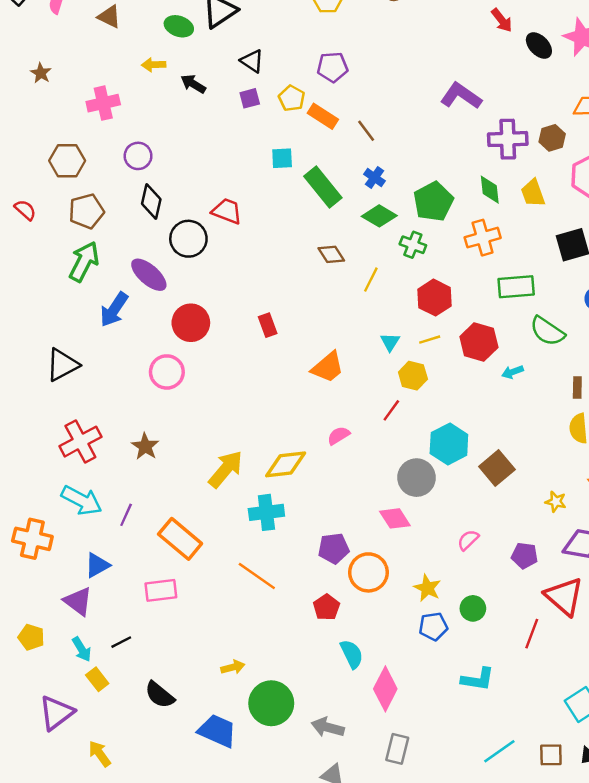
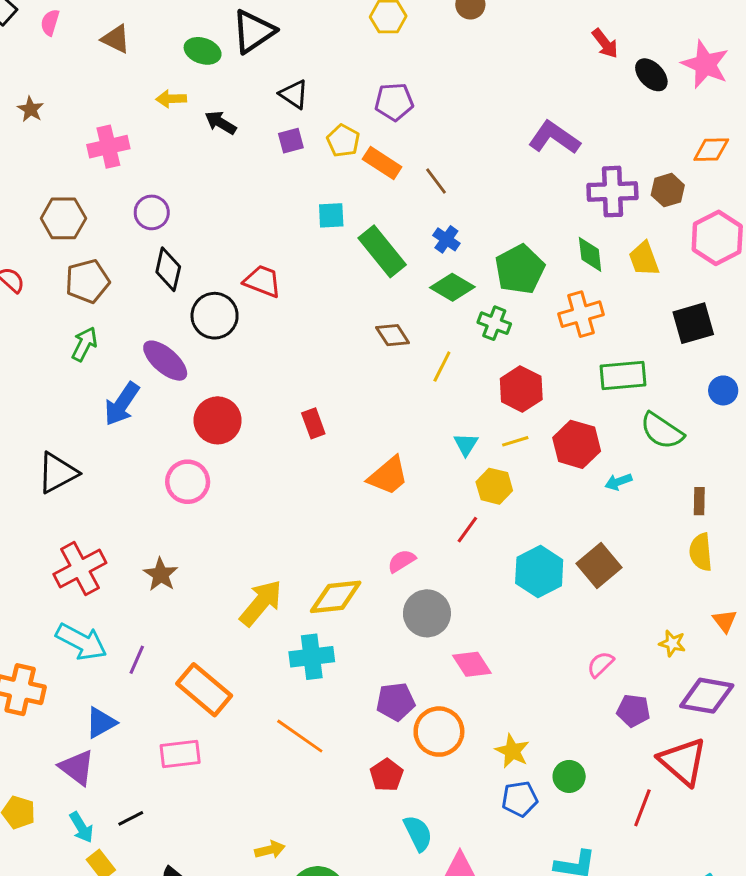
green arrow: (84, 262) -> (84, 344), size x0.7
brown square: (497, 468) -> (599, 566), moved
gray circle: (416, 478) -> (427, 613), moved
pink semicircle: (468, 540) -> (601, 664), moved

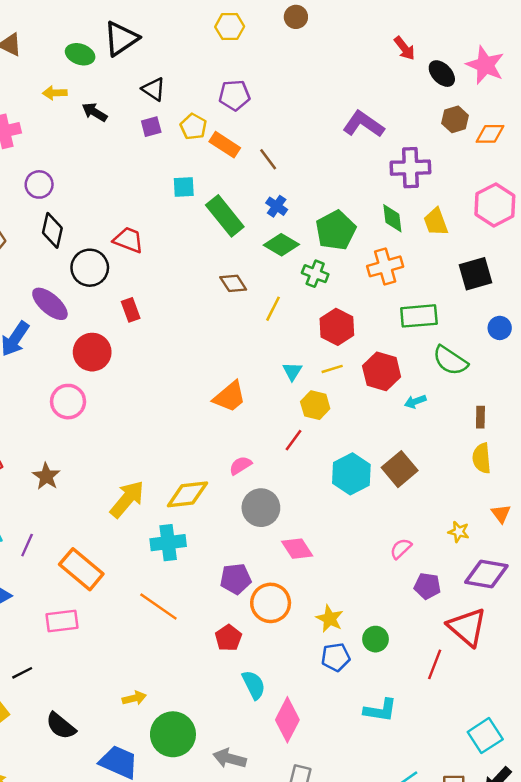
brown hexagon: (668, 190) -> (455, 119), moved
red rectangle: (313, 423) -> (131, 310), moved

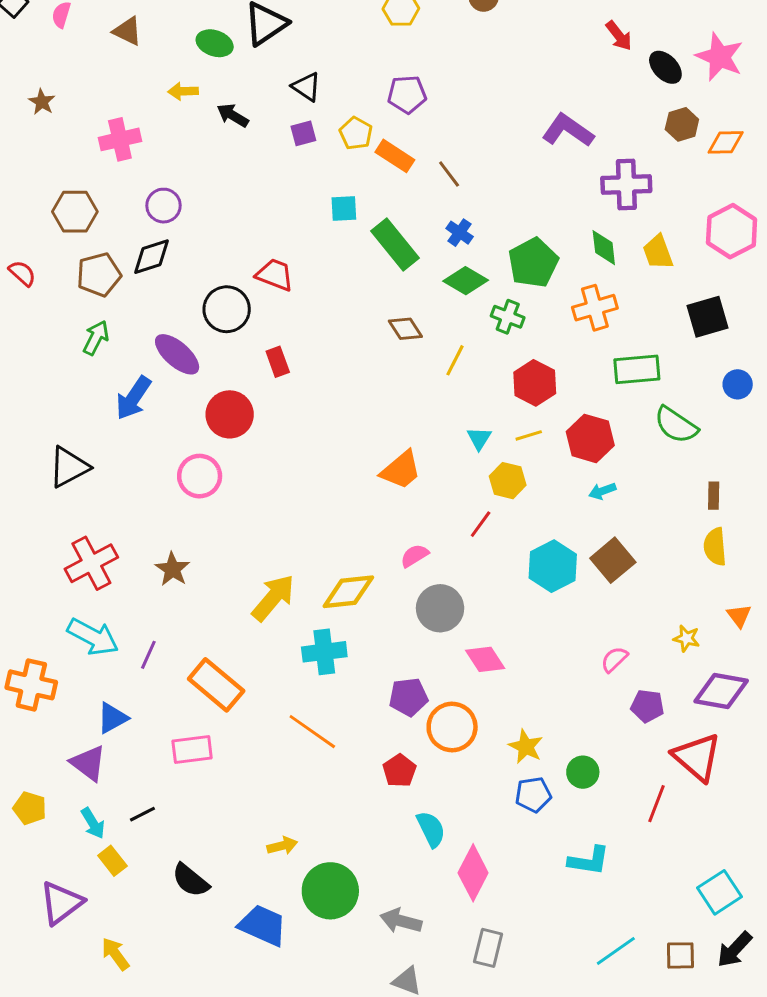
black diamond: (52, 230) -> (151, 257), moved, turned 60
cyan arrow: (415, 402) -> (602, 491), moved

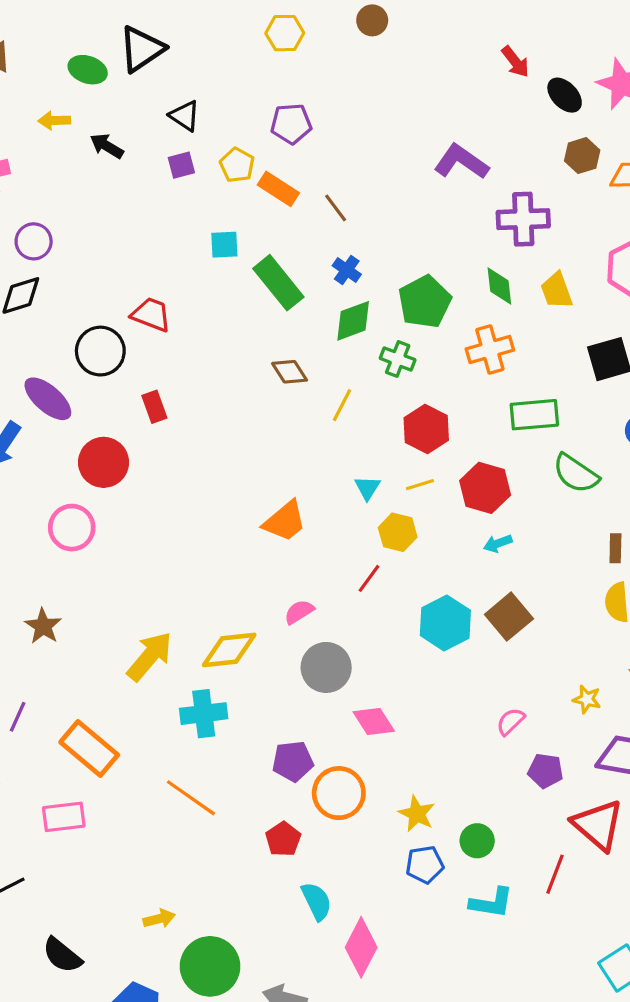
green diamond: (466, 281) -> (353, 321), turned -51
cyan L-shape: (589, 861) -> (491, 903), moved

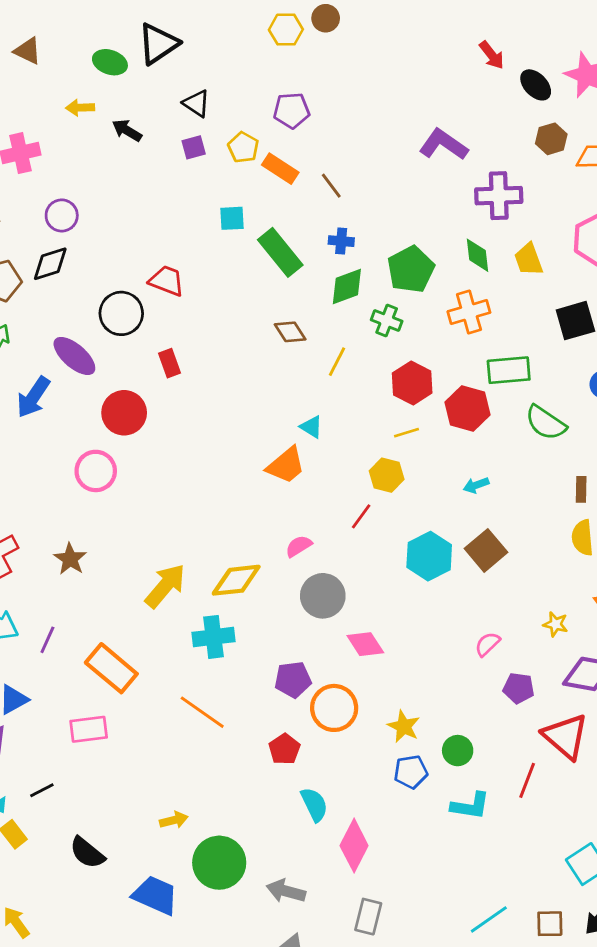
brown circle: (372, 20) -> (326, 18), moved
blue cross: (347, 270) -> (341, 241), turned -30
cyan triangle: (367, 488) -> (311, 427), moved, turned -30
red hexagon: (485, 488) -> (468, 409), moved

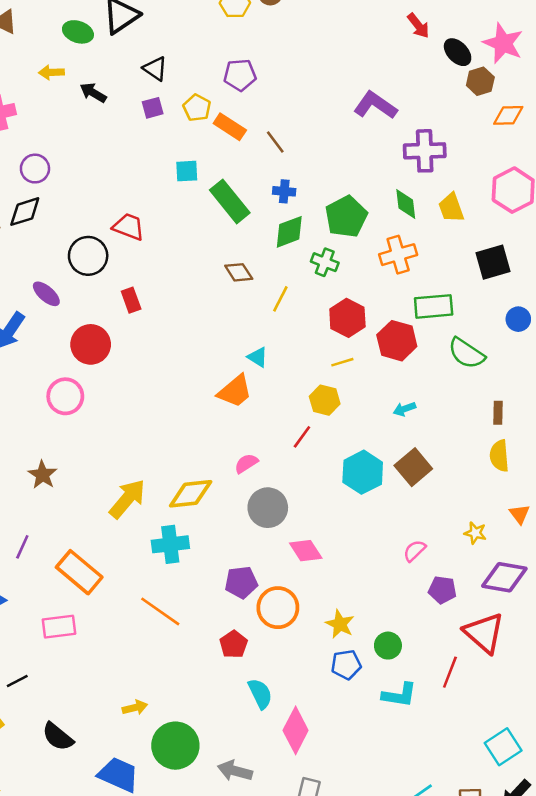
brown hexagon: (551, 139) -> (480, 81), moved
purple ellipse: (74, 356) -> (46, 294), size x0.7

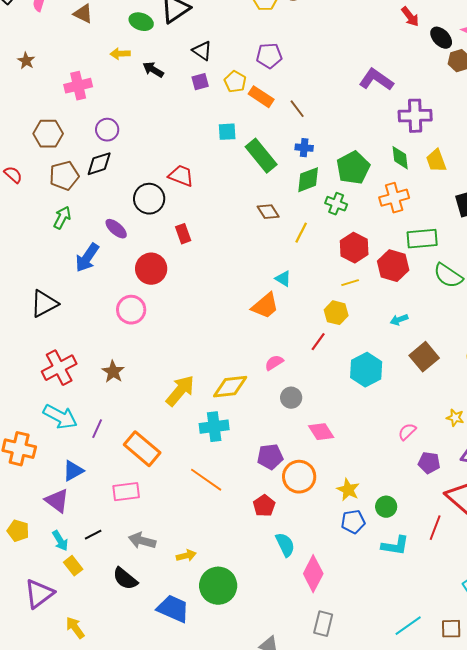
brown square: (413, 467) -> (424, 357), moved
gray circle: (268, 508) -> (291, 398), size x0.7
gray arrow: (235, 771) -> (142, 541), moved

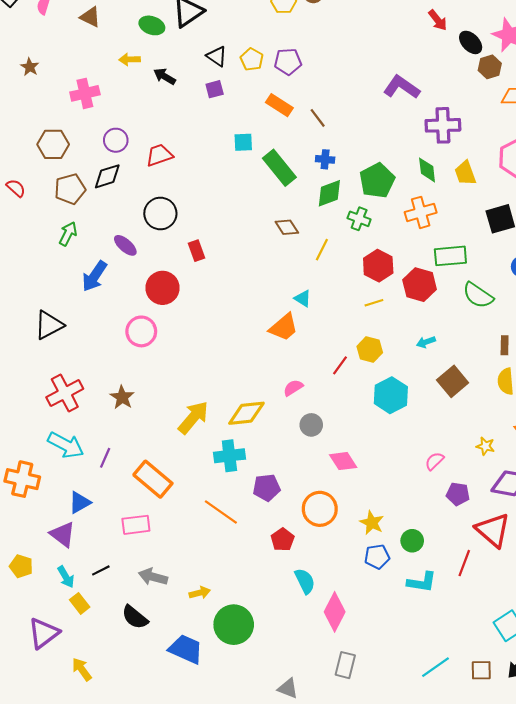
yellow pentagon: (235, 82) -> (252, 59), moved
red trapezoid: (181, 176) -> (159, 155), moved, turned -40
yellow hexagon: (336, 313) -> (370, 349), moved
purple pentagon: (270, 457) -> (267, 488), moved

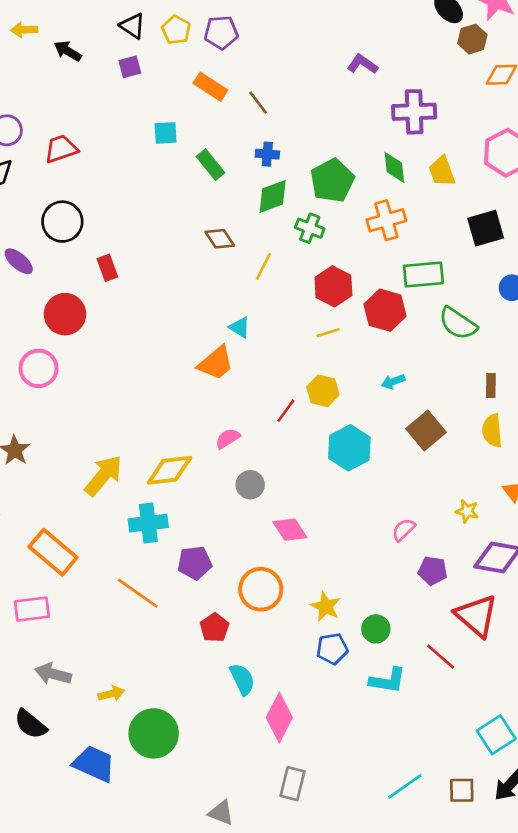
purple L-shape: (402, 87) -> (363, 64), size x0.7
green rectangle: (279, 168) -> (210, 165), size x0.7
red line: (464, 563) -> (441, 657), turned -70

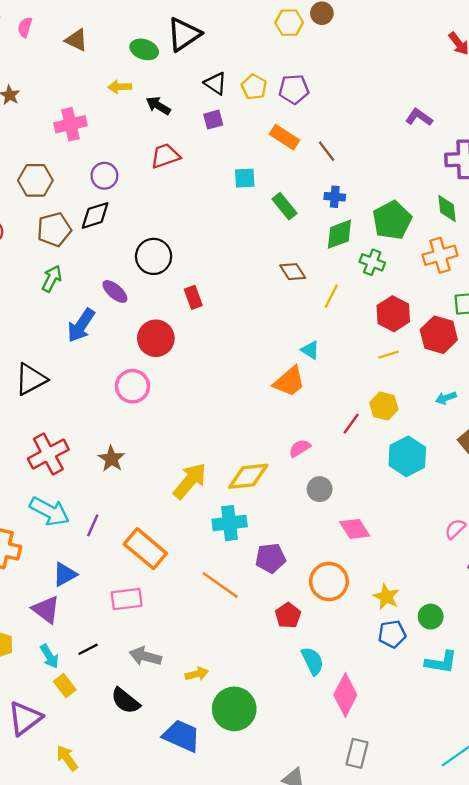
red trapezoid: (61, 149) -> (165, 156), moved

